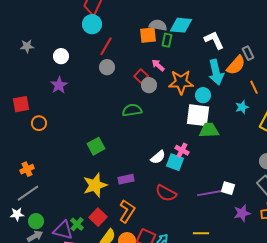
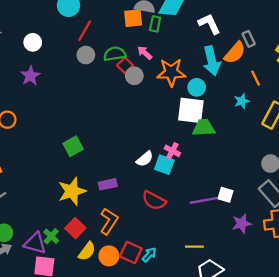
green semicircle: (132, 110) -> (115, 54), moved

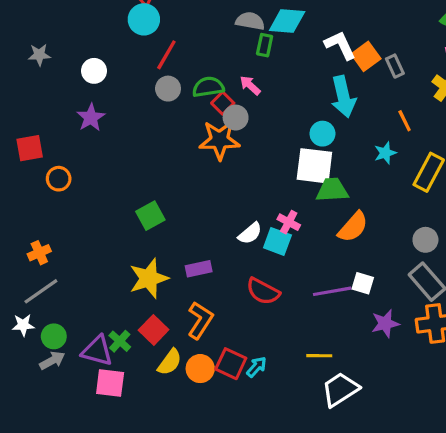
orange square: (133, 18) -> (366, 56), moved, turned -30
orange semicircle: (235, 53) -> (353, 227), moved
orange star: (171, 72) -> (220, 140), moved

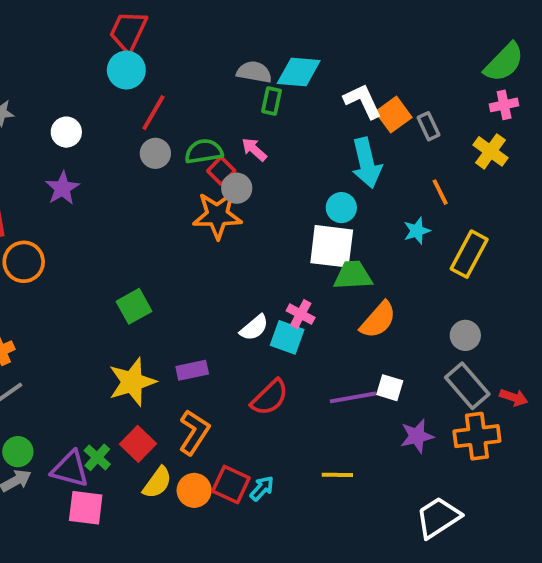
orange circle: (59, 179) -> (24, 262), size x1.4
red semicircle: (263, 291) -> (270, 397), turned -72
white trapezoid: (340, 389) -> (438, 517), moved

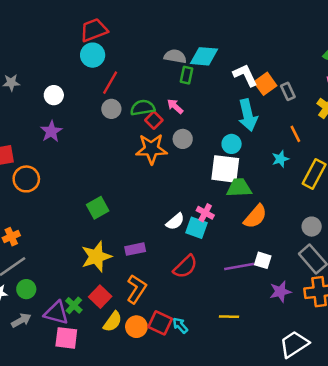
red trapezoid: (128, 31) -> (94, 30), turned 44
gray circle: (237, 188) -> (183, 139), moved
green circle: (18, 452) -> (26, 289), moved
cyan arrow: (262, 488) -> (180, 325), turned -84

